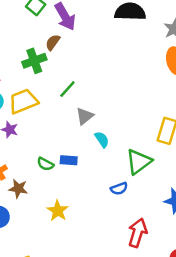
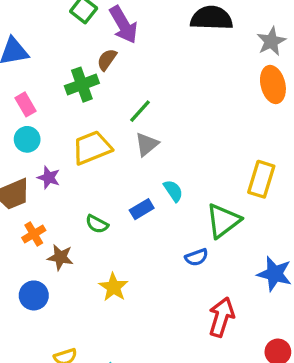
green line: (67, 89) -> (140, 111), moved
yellow trapezoid: (23, 101) -> (92, 148), moved
gray triangle: (85, 116) -> (147, 144), moved
blue rectangle: (69, 160) -> (142, 209), moved, turned -35

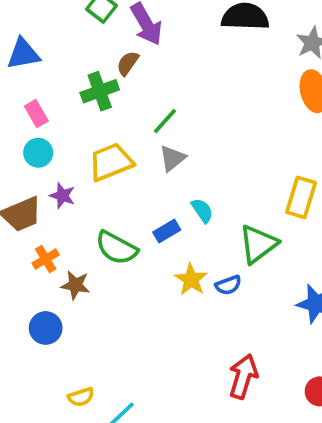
green semicircle: (97, 224) -> (116, 248), size x1.6
yellow star: (113, 287) -> (191, 280), moved
red arrow: (221, 317) -> (243, 376), moved

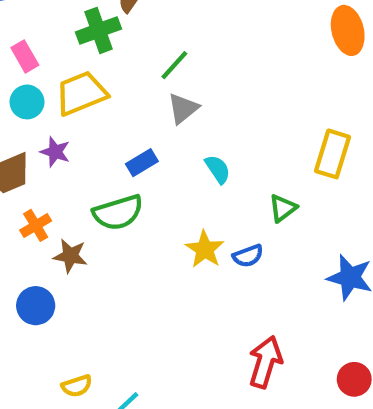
yellow trapezoid: (111, 162) -> (81, 93), moved
blue rectangle: (167, 231) -> (142, 163), moved
green triangle: (258, 244) -> (283, 208), size x0.6
green semicircle: (116, 248) -> (118, 212), turned -45

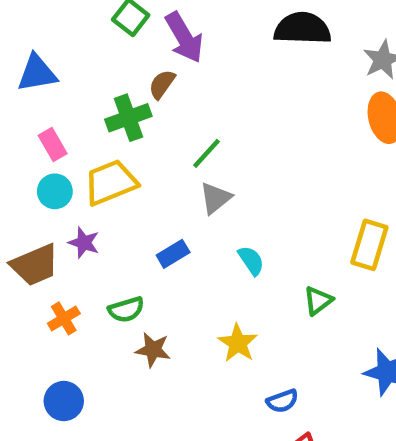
green semicircle: (118, 212) -> (126, 310), moved, size x0.7
brown star: (70, 256) -> (153, 350), moved
blue semicircle: (248, 256) -> (282, 401), moved

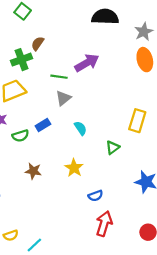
purple arrow: (184, 37) -> (87, 63), moved, turned -90
green line: (207, 153) -> (59, 77), turned 56
green semicircle: (126, 310) -> (20, 136), moved

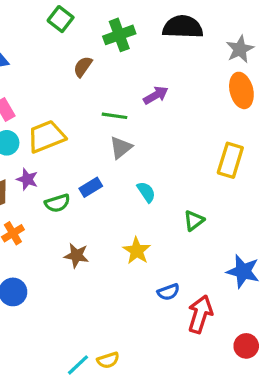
green cross: (22, 60) -> (119, 35), moved
purple arrow: (87, 63) -> (156, 95), size x0.7
yellow rectangle: (137, 121) -> (230, 160), moved
red arrow: (104, 224) -> (200, 314), moved
yellow semicircle: (11, 235) -> (108, 360), moved

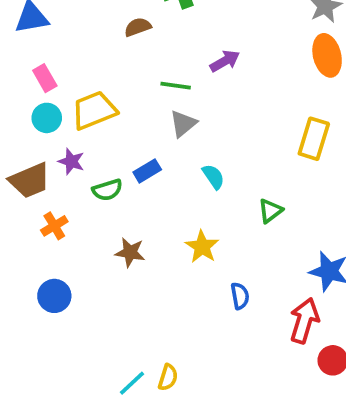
brown semicircle: (83, 67) -> (138, 27), turned 35
blue semicircle: (168, 292) -> (240, 296), turned -80
red arrow: (200, 314) -> (304, 321), moved
yellow semicircle: (108, 360) -> (168, 377), turned -55

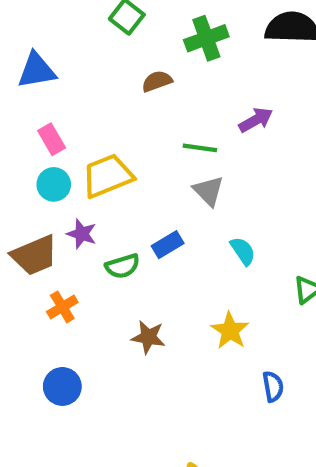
gray triangle: (183, 124) -> (208, 191), turned -36

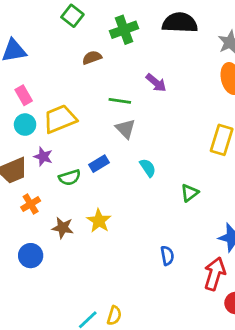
purple arrow: (256, 120) -> (156, 83), turned 70
yellow star: (230, 331) -> (99, 221), moved
brown star: (148, 337) -> (63, 228), moved

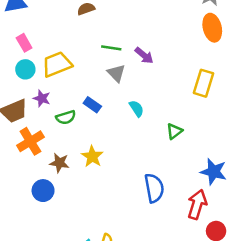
purple arrow: (156, 83) -> (144, 55), moved
blue rectangle: (99, 164) -> (92, 105), turned 66
orange cross: (31, 204) -> (30, 141), size x1.5
blue circle: (31, 256) -> (43, 191), moved
blue semicircle: (167, 256) -> (154, 188), size x1.6

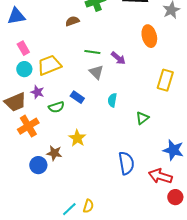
orange ellipse: (212, 28) -> (149, 36), moved
cyan semicircle: (136, 108) -> (112, 100), turned -136
brown star: (59, 163) -> (54, 153), moved
red arrow: (197, 204) -> (160, 176), turned -90

